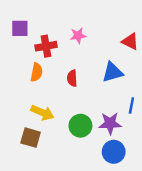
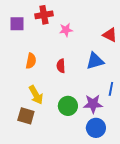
red cross: (46, 46) -> (44, 15), moved
yellow arrow: (42, 113) -> (36, 95), turned 36

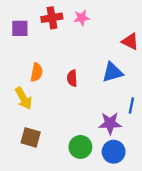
pink star: (66, 30) -> (82, 18), moved
yellow arrow: (36, 95) -> (24, 98), moved
green circle: (68, 106) -> (80, 147), moved

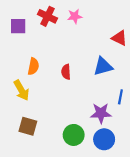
red cross: (52, 18) -> (48, 16), turned 36

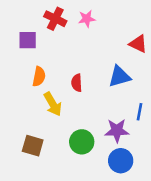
purple square: (18, 26) -> (28, 40), moved
yellow arrow: (21, 90) -> (53, 104), moved
green circle: (74, 135) -> (82, 142), moved

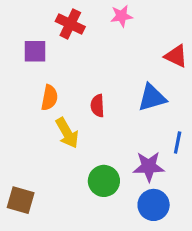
pink star: (87, 19) -> (122, 16), moved
brown square: (33, 146) -> (21, 200), moved

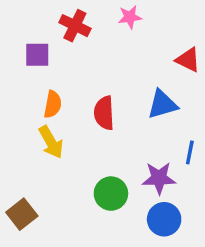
red semicircle: (97, 106) -> (104, 113), size x1.4
yellow arrow: (67, 133) -> (51, 142), moved
brown square: (21, 200) -> (22, 214), turned 36

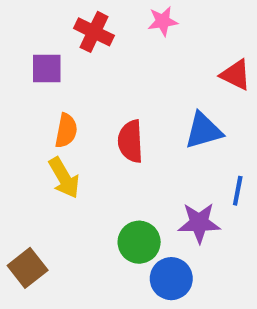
blue circle: (164, 219) -> (171, 279), moved

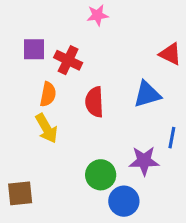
pink star: (163, 21) -> (98, 15), moved
red cross: (94, 32) -> (68, 60), moved
brown square: (28, 268) -> (20, 193), turned 32

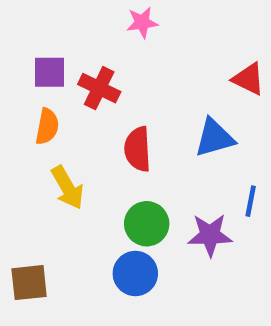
orange semicircle: (48, 94) -> (47, 126), moved
green circle: (101, 175) -> (147, 224), moved
blue circle: (124, 201) -> (135, 274), moved

